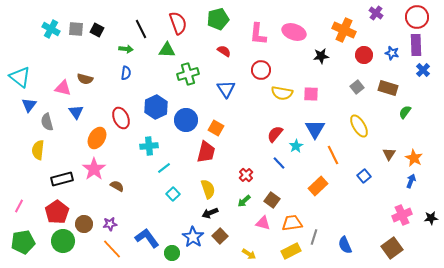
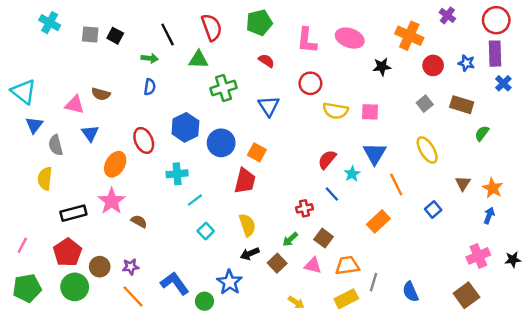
cyan cross: (51, 29) -> (50, 23), moved
red cross: (246, 175) -> (304, 208), moved, turned 32
brown square: (220, 236) -> (277, 263), moved

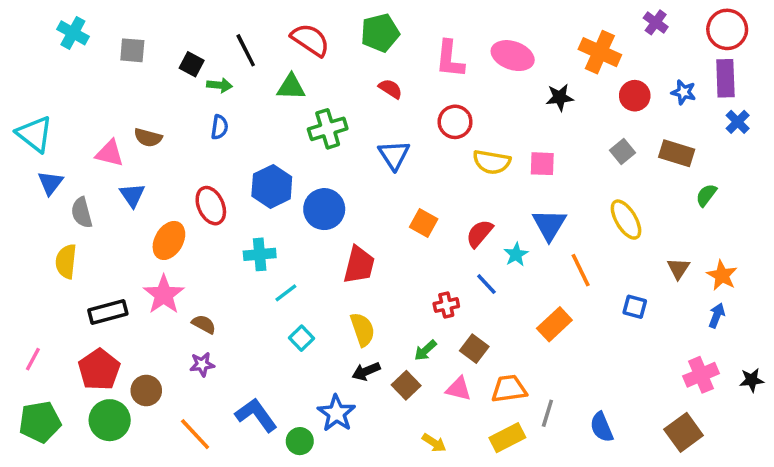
red semicircle: (212, 27) -> (310, 40), turned -36
black square: (115, 36) -> (192, 64), moved
orange square: (257, 152) -> (424, 223), moved
blue square: (433, 210) -> (635, 307), turned -35
purple star: (131, 267) -> (202, 364), moved

